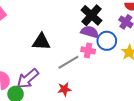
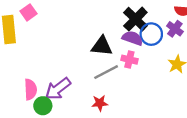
blue circle: (107, 41) -> (151, 34), moved
black triangle: (41, 42) -> (102, 46), moved

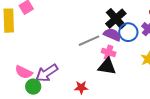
black triangle: (102, 46) -> (107, 66), moved
gray line: (106, 72) -> (89, 41), moved
pink semicircle: (31, 89) -> (24, 72), turned 114

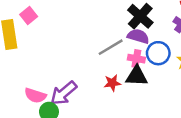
blue circle: (128, 32) -> (158, 53), moved
red star: (81, 87) -> (112, 83), moved

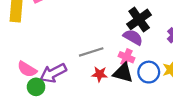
gray line: (111, 47) -> (91, 52), moved
blue circle: (158, 53) -> (149, 72), moved

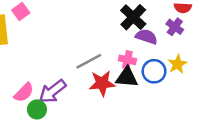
purple semicircle: (133, 37) -> (146, 37), moved
pink semicircle: (27, 69) -> (24, 92), turned -66
red star: (100, 74) -> (102, 83), size x1.5

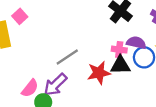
purple semicircle: (146, 37) -> (136, 43), moved
gray line: (89, 61) -> (67, 57), moved

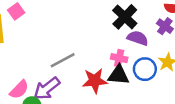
purple semicircle: (136, 43) -> (138, 38), moved

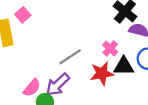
pink cross: (119, 58) -> (110, 48), moved, turned 35

